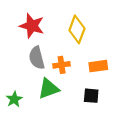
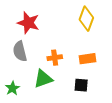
yellow diamond: (77, 29) -> (86, 19), moved
gray semicircle: (37, 58) -> (20, 51), moved

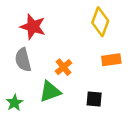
orange cross: (55, 58) -> (64, 67), turned -32
orange rectangle: (87, 59) -> (111, 60), moved

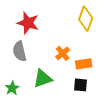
orange rectangle: (111, 60) -> (84, 64), moved
orange cross: (64, 67) -> (63, 53), moved

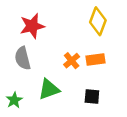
red star: (28, 23) -> (32, 26), turned -30
orange rectangle: (84, 64) -> (96, 59), moved

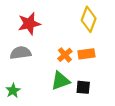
gray semicircle: (23, 58) -> (21, 53), turned 96
green triangle: (49, 89) -> (61, 81), moved

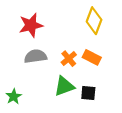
gray semicircle: (21, 53) -> (35, 56), moved
orange rectangle: (86, 54) -> (92, 57), turned 35

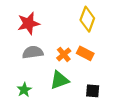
black square: (88, 93) -> (93, 91), moved
green star: (14, 96) -> (24, 90), moved

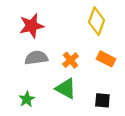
orange rectangle: (85, 53) -> (106, 59), moved
green triangle: (59, 80) -> (66, 89), turned 48

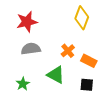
orange rectangle: (106, 59) -> (89, 61), moved
orange cross: (71, 60) -> (68, 51), moved

